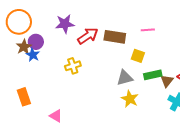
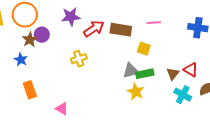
blue star: (33, 55) -> (21, 60), moved
green rectangle: (153, 75) -> (145, 74), moved

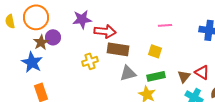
red arrow: (94, 29) -> (105, 31), turned 40
brown rectangle: (121, 30) -> (118, 49), moved
blue star: (21, 60) -> (32, 62), size x1.5
gray triangle: (131, 71) -> (128, 73), moved

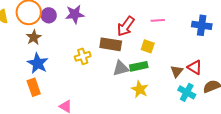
red arrow: (105, 31) -> (126, 26), moved, turned 120
purple circle: (53, 37) -> (49, 15), moved
blue star: (32, 62) -> (38, 63), moved
green rectangle: (156, 76) -> (139, 66), moved

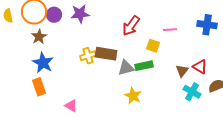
pink line: (158, 20) -> (170, 30), moved
brown rectangle: (111, 44) -> (106, 54), moved
yellow star: (140, 89) -> (133, 96), moved

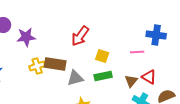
purple star: (80, 14) -> (26, 37), moved
pink line: (170, 30) -> (137, 52), moved
green rectangle: (144, 66) -> (103, 76), moved

